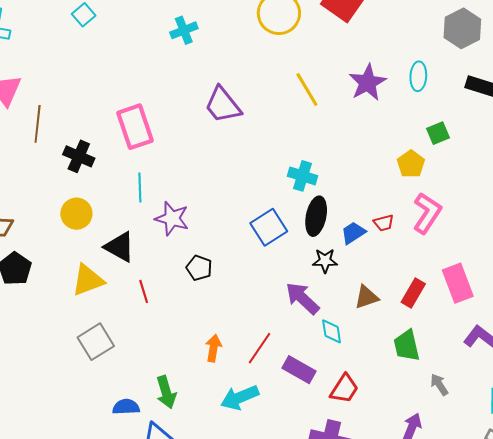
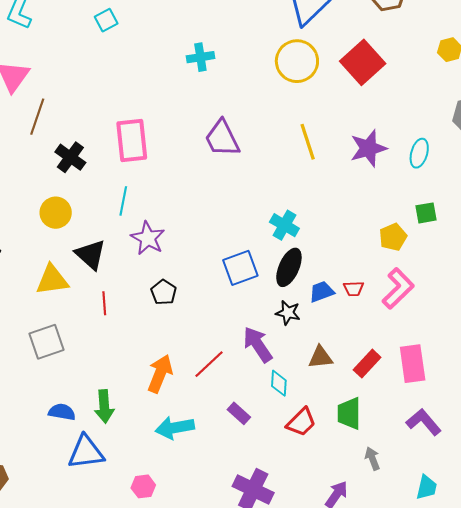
orange arrow: (213, 348) -> (160, 374), size x1.4
red line: (260, 348) -> (209, 364), moved
purple rectangle: (299, 370) -> (239, 413), size x0.7
red trapezoid: (344, 389) -> (301, 422), moved

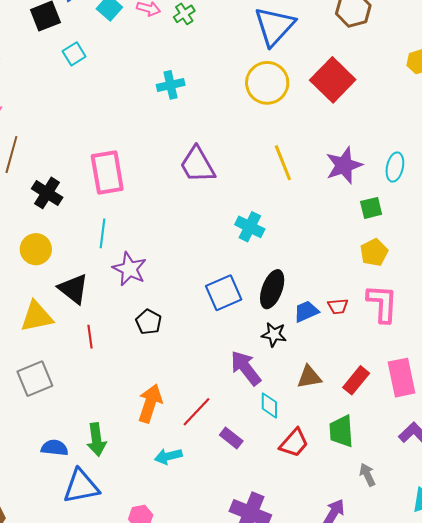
green square: (426, 213) -> (371, 208), moved
cyan cross: (284, 225) -> (250, 227), moved
pink L-shape: (398, 288) -> (382, 303), turned -39
red line: (209, 364) -> (196, 412), moved
cyan arrow: (175, 428) -> (168, 456), size x0.7

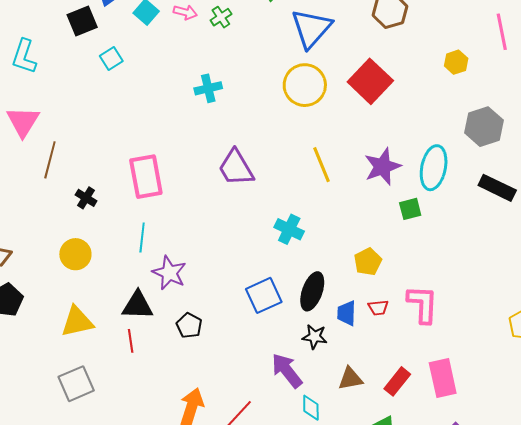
cyan ellipse: (395, 167) -> (434, 168), size x1.5
black cross: (47, 193) -> (86, 198), size x0.7
yellow pentagon: (374, 252) -> (368, 262), moved
black triangle: (73, 289) -> (138, 305), moved, turned -36
blue trapezoid: (306, 311) -> (347, 313), turned -64

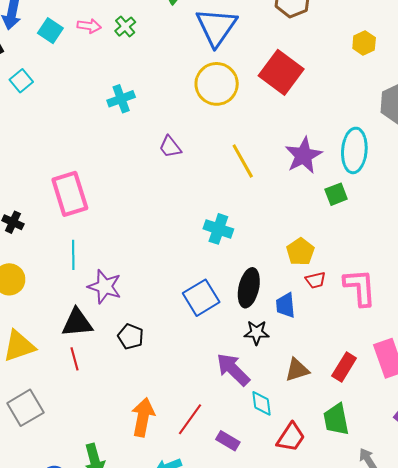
purple trapezoid: (236, 168) -> (170, 147), moved, size x0.6
red trapezoid: (378, 308) -> (316, 280), moved

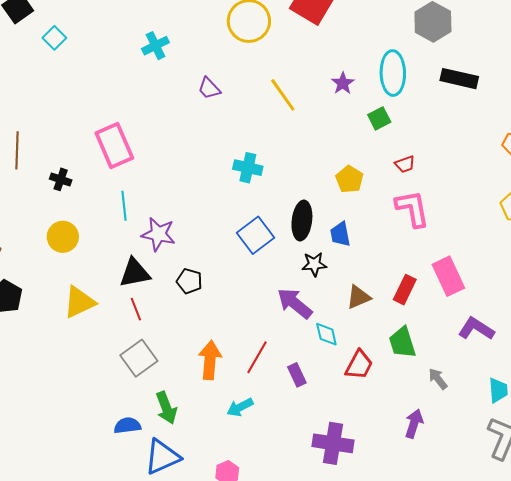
purple star: (304, 155) -> (343, 83), size x0.6
cyan cross: (218, 229) -> (248, 168), moved
red trapezoid: (316, 280) -> (405, 164), moved
gray square: (25, 408) -> (139, 358), moved
purple rectangle: (228, 441) -> (297, 375), turned 40

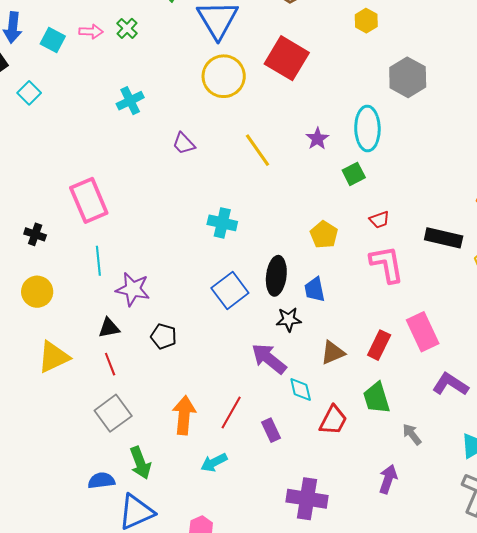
black rectangle: (459, 79) -> (444, 238), moved
black triangle: (135, 273) -> (109, 328), size x0.7

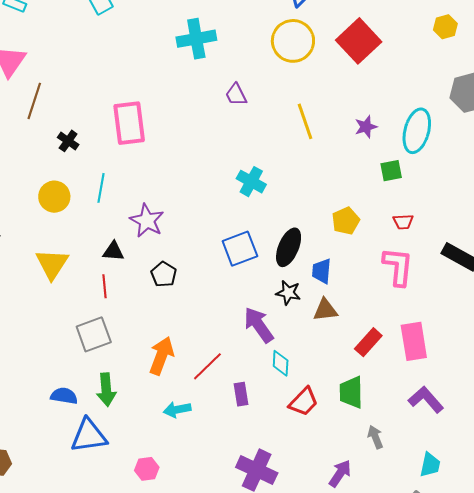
cyan cross: (130, 101) -> (196, 39), size x1.4
cyan line: (98, 261) -> (101, 188), moved
brown triangle: (333, 353) -> (325, 310), moved
yellow triangle: (54, 357) -> (52, 264), turned -48

